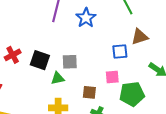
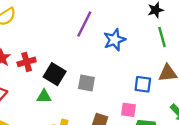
green triangle: (58, 78) -> (44, 96), moved

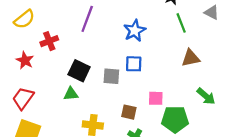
purple line: (84, 24) -> (87, 19), moved
red cross: (27, 62) -> (49, 41), moved
blue square: (143, 84) -> (134, 64), moved

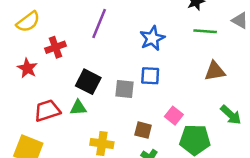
green line: (181, 23) -> (205, 31), turned -66
red trapezoid: (23, 98) -> (47, 111), moved, turned 35
pink square: (156, 98) -> (174, 116), turned 35

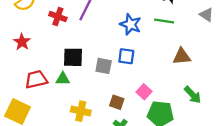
green line: (205, 31) -> (164, 21), moved
blue star: (152, 38) -> (131, 24), turned -30
red cross: (56, 47) -> (58, 16), moved, turned 35
black square: (88, 82) -> (73, 57), turned -30

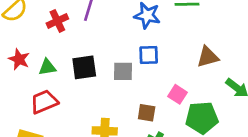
red cross: (58, 16) -> (57, 21), turned -35
brown triangle: (182, 56) -> (208, 57), moved
green triangle: (63, 79) -> (47, 67), moved

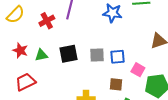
blue square: (149, 55) -> (118, 57), moved
red trapezoid: (44, 102) -> (25, 82), moved

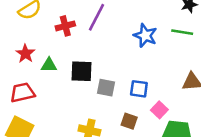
gray square: (97, 55) -> (106, 88), moved

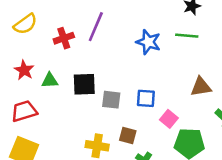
brown square: (129, 121) -> (128, 136), moved

